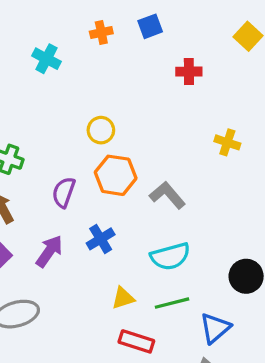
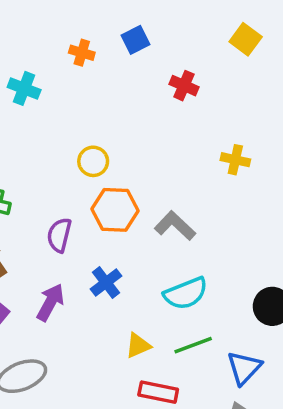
orange cross: (101, 32) -> (82, 53), turned 35
red cross: (189, 72) -> (184, 86), turned 30

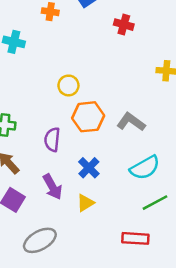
purple arrow: (50, 302) -> (52, 187), turned 130
yellow triangle: (138, 345) -> (85, 203), moved

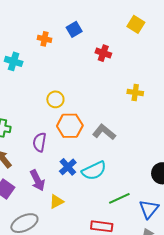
cyan semicircle: (145, 168) -> (94, 171), moved
yellow triangle: (85, 203) -> (56, 201), moved

